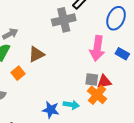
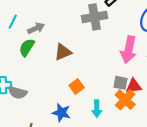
orange square: (18, 73) -> (77, 87), moved
cyan arrow: (71, 105) -> (97, 109), turned 77
blue star: (51, 110) -> (61, 113), moved

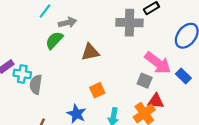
pink arrow: (129, 50) -> (158, 63), turned -76
gray square: (121, 83) -> (145, 81), moved
gray semicircle: (18, 93) -> (36, 84), turned 72

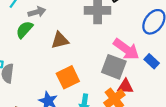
gray square: (145, 81) -> (114, 67), size x1.6
orange square: (97, 90) -> (68, 77), size x1.5

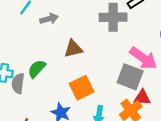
green semicircle: (24, 30) -> (37, 69), moved

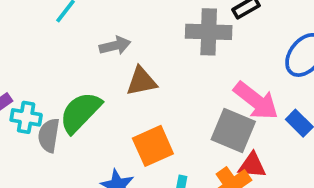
gray arrow: (49, 19) -> (115, 46), moved
green semicircle: (37, 69) -> (80, 112), size x1.4

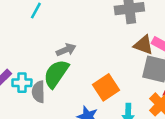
gray arrow: (115, 46) -> (66, 50), moved
brown triangle: (141, 81) -> (143, 45), moved, turned 40

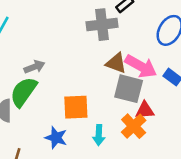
orange square: (106, 87) -> (76, 107), turned 30

